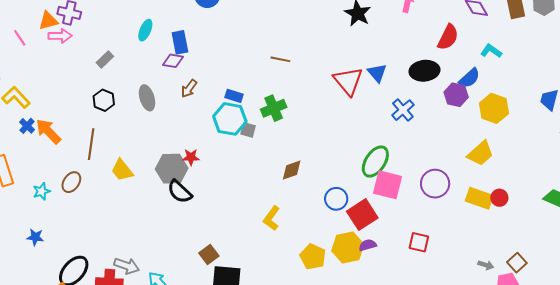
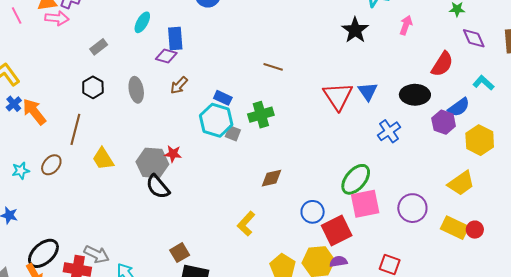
pink square: (388, 185) -> (365, 204), turned -32

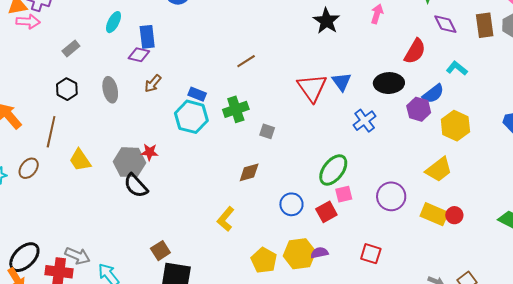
brown line: (273, 67) -> (246, 61), turned -48
gray square: (233, 133) -> (267, 131), moved
pink square: (365, 204) -> (344, 194), size x0.6
red square: (337, 230) -> (326, 212), moved, size x0.7

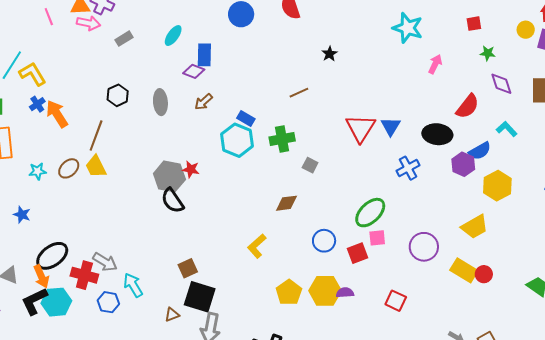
black star: (326, 21) -> (330, 54), moved, size x0.6
gray rectangle: (71, 48) -> (124, 39), moved
yellow trapezoid: (80, 160) -> (96, 167), moved

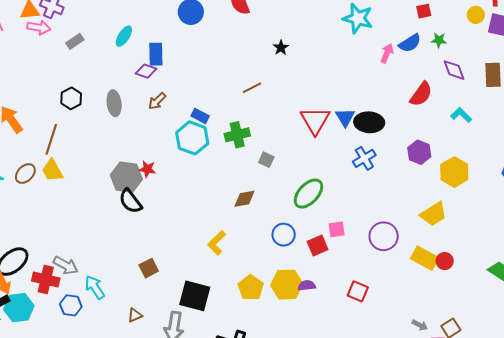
black ellipse: (437, 134) -> (369, 122), moved
blue semicircle: (480, 151) -> (410, 43), moved
green ellipse: (370, 213) -> (308, 194), moved
black square: (200, 297) -> (195, 296), moved

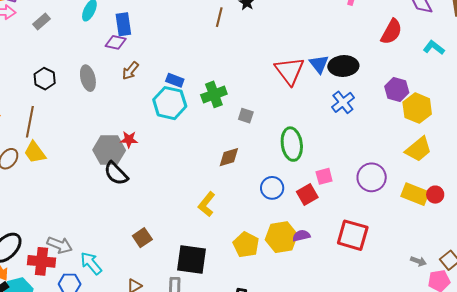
brown line: (252, 88) -> (219, 17), moved, turned -42
yellow hexagon: (454, 172) -> (417, 108), moved
green ellipse: (308, 194) -> (292, 144), turned -44
red square: (358, 291) -> (353, 235), size x1.5

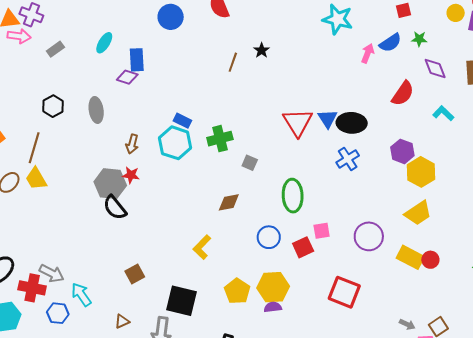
brown arrow: (130, 71) -> (132, 144), moved, turned -30
purple semicircle: (301, 236) -> (273, 307), moved

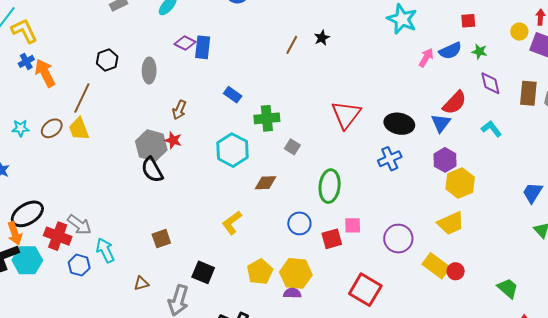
blue rectangle: (137, 60) -> (203, 47), moved
blue triangle: (327, 119) -> (441, 123), moved
cyan hexagon: (175, 143) -> (232, 150), moved
black square: (181, 301) -> (203, 272), size x0.7

